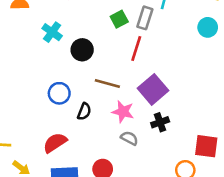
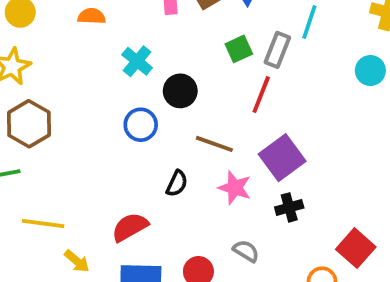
blue circle: (59, 93) -> (141, 125), moved
gray semicircle: (129, 138) -> (246, 251), moved
red square: (206, 146) -> (356, 248), turned 30

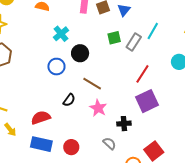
red line: (261, 95) -> (142, 74), moved
purple square: (282, 158) -> (147, 101), moved
gray semicircle: (246, 251) -> (109, 143), moved

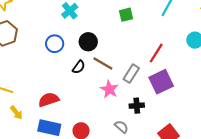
gray rectangle: (134, 42) -> (131, 74), moved
black circle: (80, 53) -> (88, 42), moved
blue circle: (56, 67) -> (55, 44), moved
black semicircle: (69, 100) -> (79, 67), moved

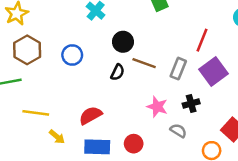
blue circle: (55, 44) -> (72, 55), moved
pink star: (109, 89) -> (157, 107), moved

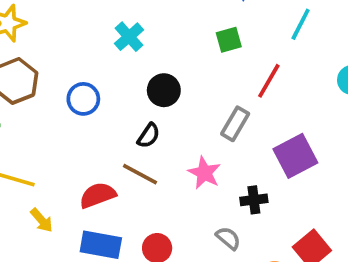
red line: (202, 40) -> (269, 81), moved
brown line: (144, 63) -> (140, 174), moved
gray rectangle: (178, 69) -> (235, 124), moved
pink star: (157, 107) -> (204, 173), moved

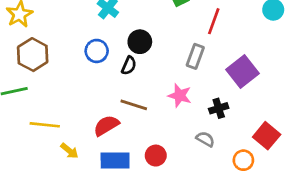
blue circle: (83, 99) -> (97, 51), moved
black semicircle: (149, 136) -> (129, 66), moved

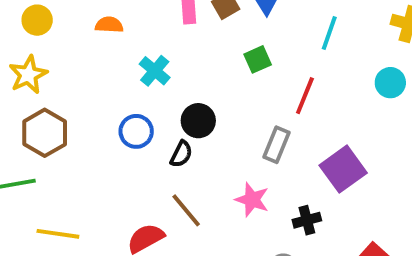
brown line: (134, 105) -> (186, 210), turned 30

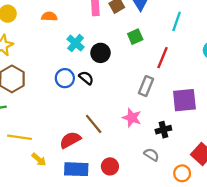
black circle: (198, 121) -> (101, 53), moved
black semicircle: (181, 154) -> (86, 78), moved, turned -77
purple square: (343, 169) -> (184, 100), turned 30

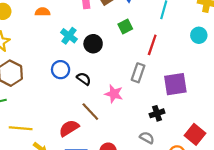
black semicircle: (86, 78) -> (84, 79), moved
pink star: (132, 118) -> (114, 94), moved

